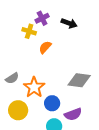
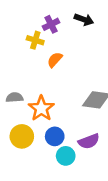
black arrow: (69, 23) -> (84, 19), moved
gray semicircle: (12, 78) -> (15, 97), turned -152
blue circle: (52, 103) -> (55, 136), moved

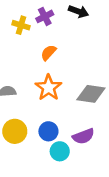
yellow cross: (35, 40) -> (21, 25), moved
orange star: (41, 108) -> (48, 88), moved

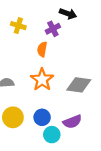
purple cross: (45, 16) -> (53, 29), moved
orange semicircle: (48, 53) -> (42, 49), turned -32

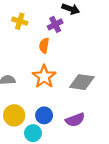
cyan circle: (52, 135) -> (33, 133), moved

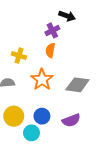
yellow cross: (20, 21) -> (19, 56), moved
orange semicircle: (44, 46) -> (50, 50), moved

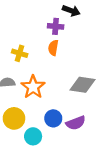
purple cross: (52, 30) -> (56, 26), turned 32
orange star: (42, 80) -> (33, 87), moved
blue circle: (42, 116) -> (53, 118), moved

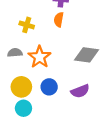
blue circle: (53, 118) -> (49, 87), moved
cyan circle: (33, 136) -> (23, 108), moved

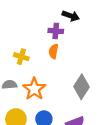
gray diamond: (86, 55) -> (81, 87), turned -65

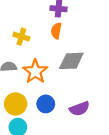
gray diamond: (81, 87) -> (71, 61), moved, turned 55

